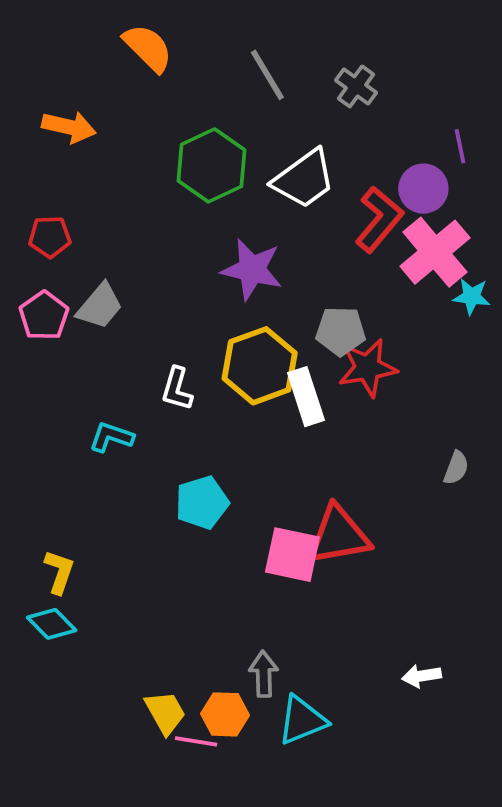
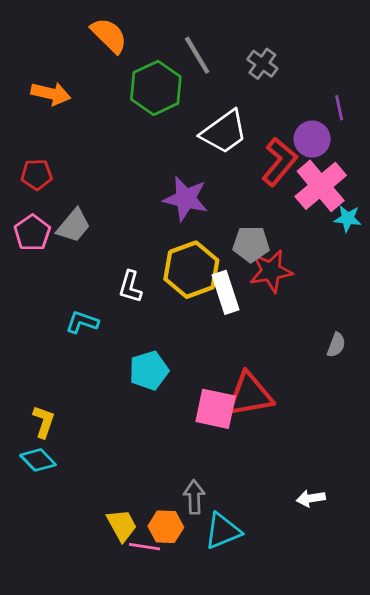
green hexagon: (212, 165) -> (156, 88), moved

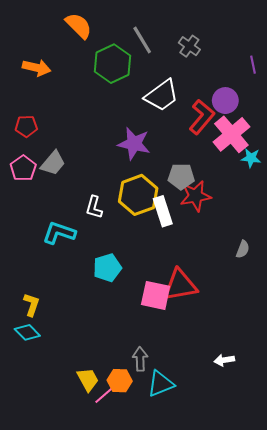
purple line: (339, 108) -> (253, 65), moved
cyan L-shape: (82, 322) -> (59, 233), size x1.4
pink line: (145, 547) -> (104, 395), turned -50

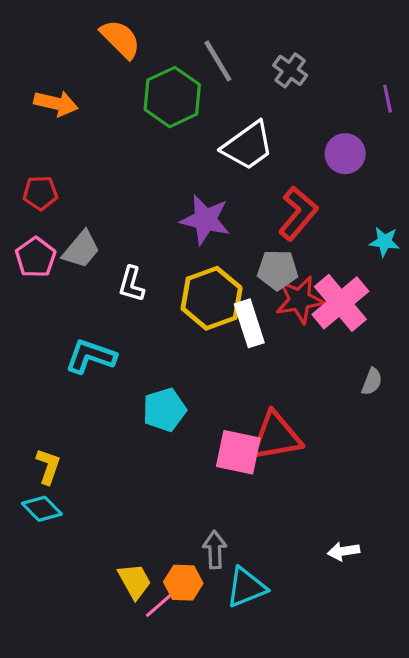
red L-shape: (202, 117) -> (298, 213), moved
pink cross: (231, 134) -> (340, 303), moved
white L-shape: (94, 207) -> (131, 284), moved

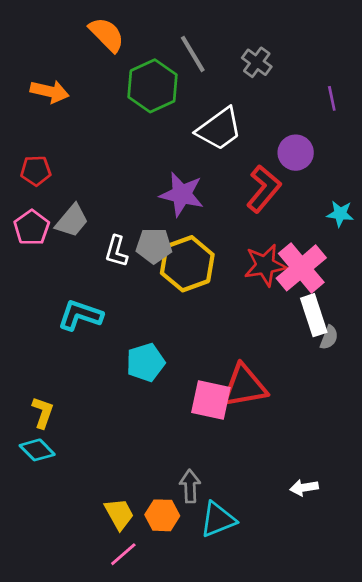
purple line: (388, 99) -> (332, 98), moved
purple circle: (345, 154) -> (296, 153), moved
gray pentagon: (278, 270) -> (154, 246), moved
white rectangle: (249, 323) -> (314, 315), moved
pink line: (160, 605) -> (123, 554), moved

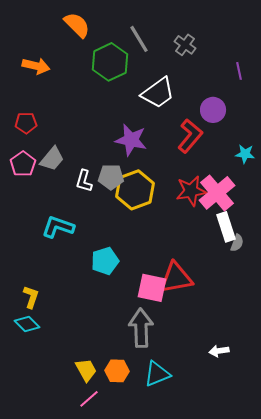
gray arrow: (190, 486) -> (141, 328), moved, size x1.6

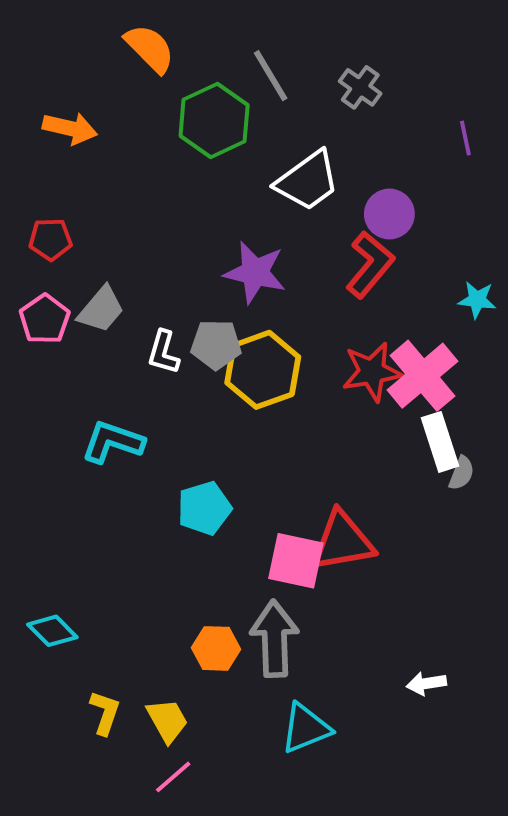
purple circle: (213, 110) -> (389, 214), moved
yellow L-shape: (31, 297) -> (105, 713), moved
orange hexagon: (117, 371) -> (216, 648), moved

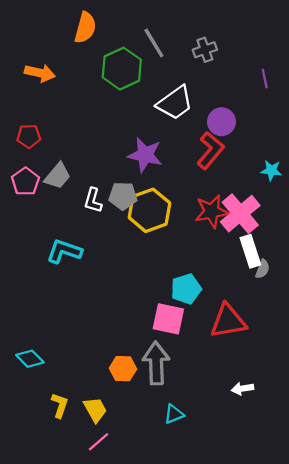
orange semicircle: (150, 48) -> (85, 28), turned 60
gray cross: (360, 87) -> (205, 50), turned 35
cyan pentagon: (204, 508) -> (186, 289), moved
red triangle: (343, 541) -> (228, 321), moved
cyan triangle: (306, 728) -> (174, 414), size x0.7

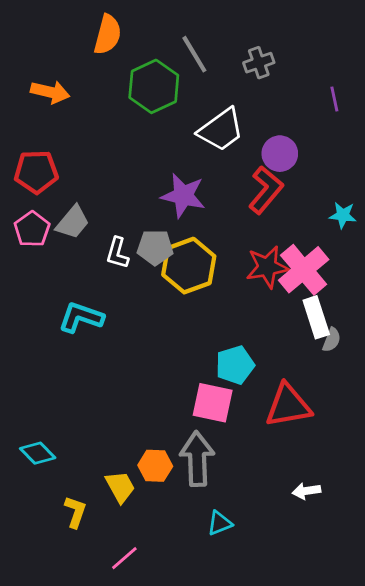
red pentagon: (29, 136) -> (36, 172), size x1.4
yellow trapezoid: (95, 410) -> (120, 487), moved

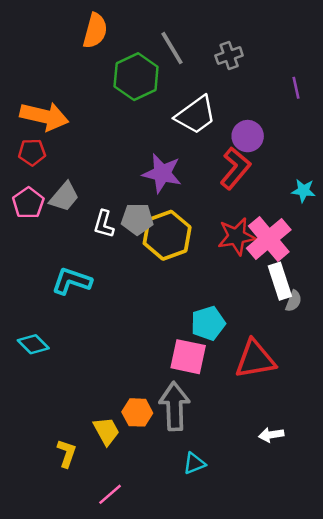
orange arrow: (50, 92) -> (44, 116), moved, size x1.4
red pentagon: (36, 172) -> (32, 152), size x0.7
cyan diamond: (38, 453) -> (33, 344), moved

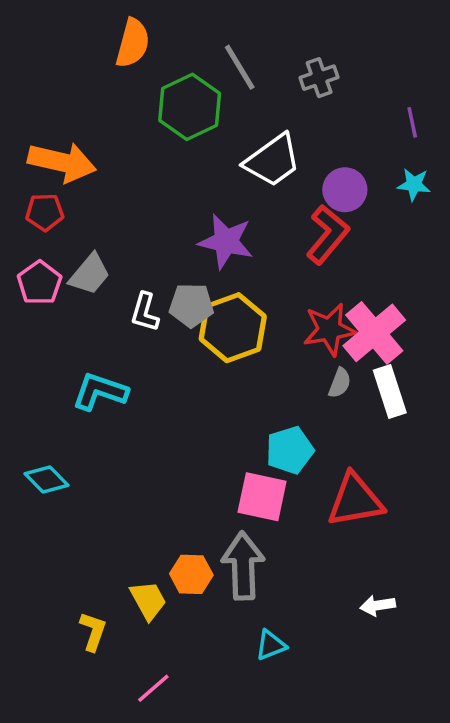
cyan star: (303, 191) -> (414, 185), moved
gray semicircle: (294, 301) -> (340, 383), moved

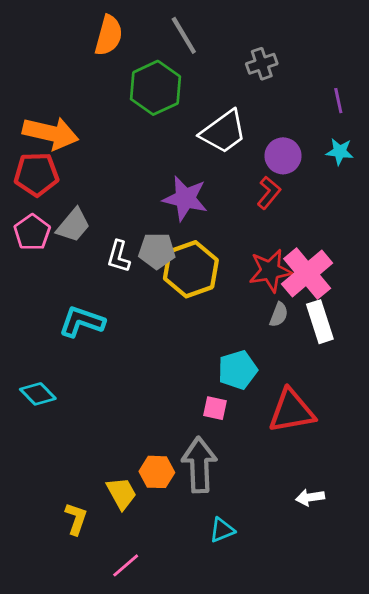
gray line: (240, 67) -> (184, 35), moved
red pentagon: (45, 212) -> (36, 174), size x1.4
red L-shape: (328, 235) -> (269, 193), size x0.7
pink square: (262, 497) -> (215, 408), size x0.6

